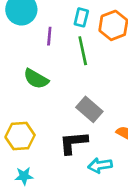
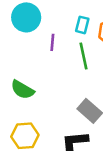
green semicircle: (36, 79) -> (22, 90), moved

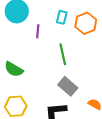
green line: (83, 56) -> (63, 54), moved

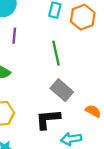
purple line: (38, 31) -> (14, 36), moved

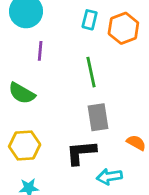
gray rectangle: (62, 90) -> (98, 117), turned 40

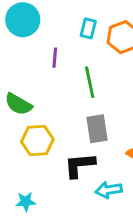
purple line: (40, 51) -> (55, 58), moved
yellow hexagon: (25, 145) -> (37, 140), moved

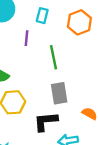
cyan rectangle: (88, 28) -> (42, 16), moved

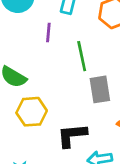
gray rectangle: (59, 93) -> (100, 89), moved

